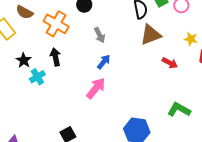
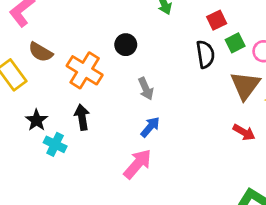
brown triangle: (151, 35) -> (245, 85), moved, turned -35
cyan cross: (37, 77) -> (55, 144), turned -35

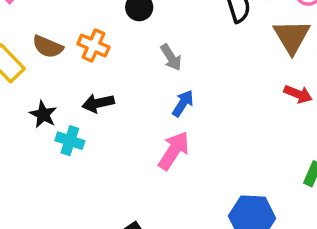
brown semicircle: (41, 52) -> (48, 47), moved
orange cross: (85, 70) -> (93, 46), size x0.7
black arrow: (82, 117) -> (98, 103), turned -85

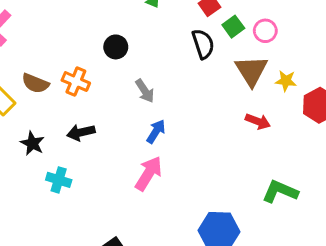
cyan cross: (70, 141) -> (59, 180), moved

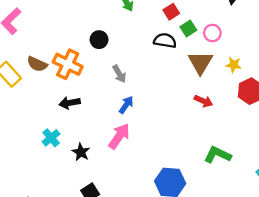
black semicircle: (203, 44) -> (165, 41), turned -65
yellow star: (286, 81) -> (234, 65), moved
orange cross: (76, 82) -> (68, 64), size x1.4
black star: (32, 143) -> (81, 152), moved
cyan cross: (59, 180) -> (51, 138), turned 30

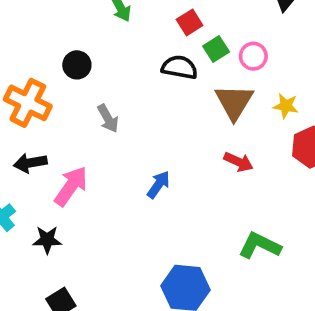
blue arrow: (126, 105) -> (159, 185), moved
pink arrow: (119, 136) -> (71, 186), moved
black star: (81, 152) -> (47, 240), turned -30

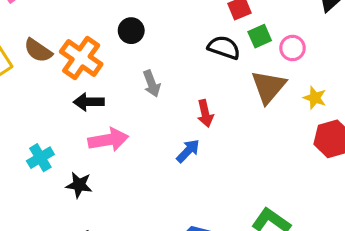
red arrow: (238, 162) -> (205, 113), moved, turned 44
black arrow: (30, 163) -> (89, 102), moved
pink arrow: (71, 186) -> (108, 140), turned 36

